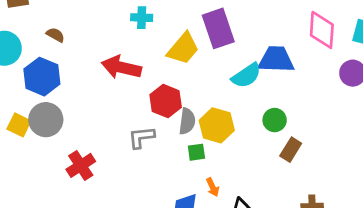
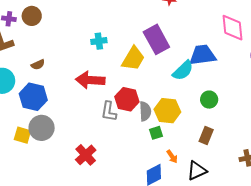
brown semicircle: (55, 35) -> (38, 65), turned 136
gray L-shape: (141, 137) -> (109, 111), moved, turned -65
brown rectangle: (291, 150) -> (206, 136), moved
red cross: (81, 165) -> (86, 155), moved

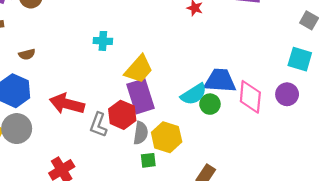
pink diamond: (232, 28) -> (250, 97), moved
purple rectangle: (156, 39) -> (140, 96), moved
red arrow: (90, 80) -> (67, 104), moved
green circle: (209, 100) -> (210, 104), moved

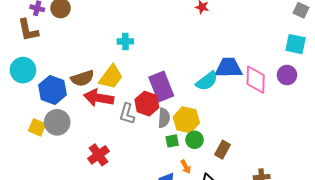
brown semicircle: (27, 54) -> (82, 78), moved, size x1.6
yellow trapezoid: (139, 69) -> (111, 77), moved
green circle: (210, 104) -> (195, 140), moved

